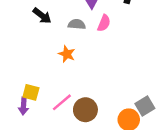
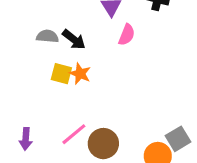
black arrow: (42, 16) -> (74, 39), moved
gray semicircle: (77, 24) -> (47, 36), moved
yellow square: (31, 92) -> (61, 74), moved

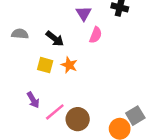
gray semicircle: (47, 36) -> (20, 34), moved
orange star: (80, 74) -> (69, 65), moved
purple arrow: (26, 139) -> (33, 100), moved, turned -35

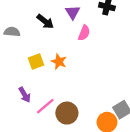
black arrow: (55, 39) -> (45, 21), moved
yellow square: (45, 65) -> (36, 62), turned -35

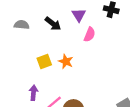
gray semicircle: (12, 32) -> (22, 25), moved
purple arrow: (25, 95) -> (33, 93), turned -144

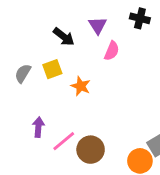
gray semicircle: (22, 25) -> (23, 73), moved, turned -64
yellow square: (44, 61) -> (52, 69), moved

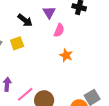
orange star: (81, 86) -> (66, 55), moved

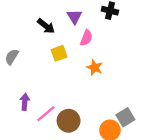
yellow square: (17, 43) -> (59, 53), moved

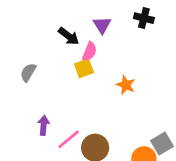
pink semicircle: (86, 38) -> (90, 52), moved

